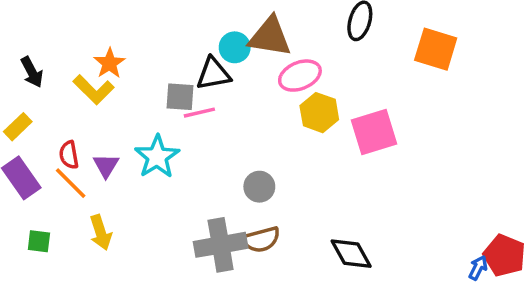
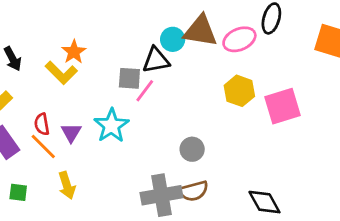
pink ellipse: (300, 76) -> (239, 39), moved
pink line: (199, 113) -> (145, 91), turned -40

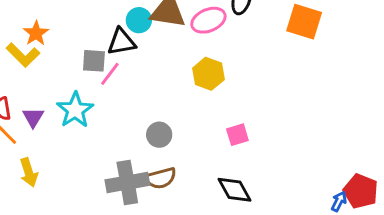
pink square: (283, 106) -> (237, 135), moved, size x0.6

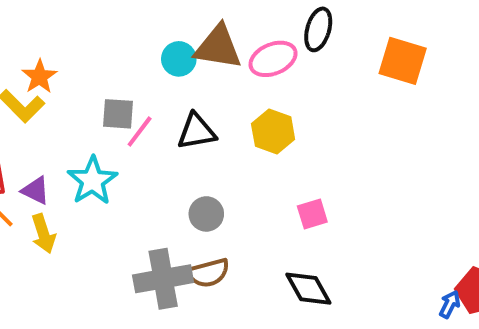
black triangle: (122, 42) -> (196, 132), moved
purple triangle: (33, 117) -> (36, 190), turned -35
yellow arrow: (29, 172) -> (43, 234), moved

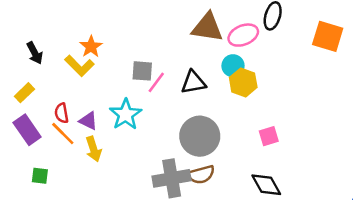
cyan circle: (179, 59) -> (233, 66), moved
gray circle: (206, 214) -> (200, 136), size x1.8

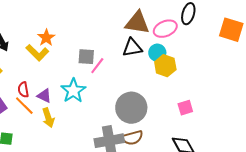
black triangle: (193, 82) -> (132, 48), moved

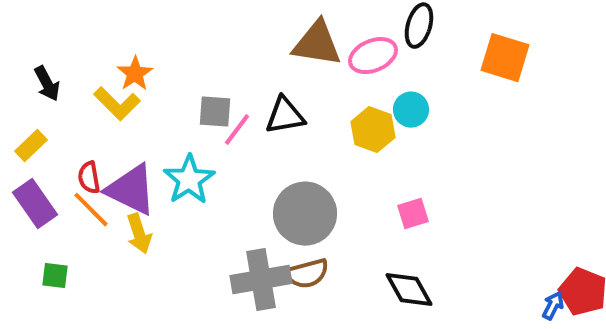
black triangle: (132, 48) -> (285, 116), moved
cyan circle: (157, 53) -> (411, 110), moved
purple triangle: (44, 96) -> (131, 190), size x1.8

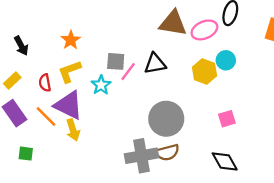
yellow L-shape: (117, 104) -> (70, 72), moved, turned 115
red semicircle: (89, 178) -> (45, 83), moved
cyan star: (189, 180) -> (101, 85), moved, size x0.7

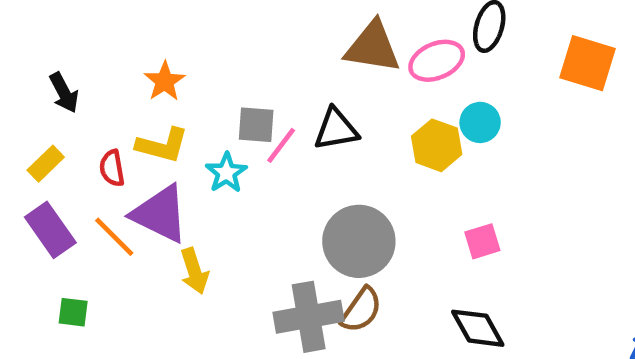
yellow L-shape: (70, 72) -> (162, 145), turned -145
yellow arrow: (73, 130) -> (194, 271), moved
brown semicircle: (167, 152) -> (361, 310), turned -40

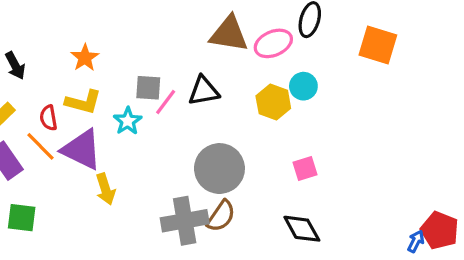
orange line: (114, 237) -> (41, 146), moved
green square: (73, 312) -> (22, 218), size x1.4

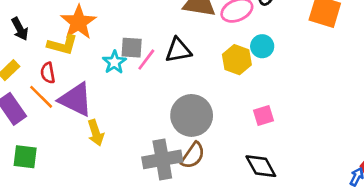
orange star: (85, 58) -> (78, 22), size x1.5
yellow L-shape: (83, 102) -> (62, 45), moved
cyan star: (128, 121) -> (114, 62), moved

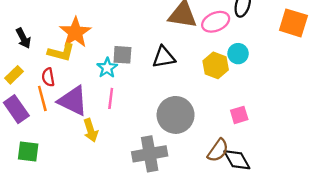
pink line: (146, 60) -> (111, 98), moved, turned -30
orange line: (41, 97) -> (42, 98), turned 30
brown semicircle: (193, 155) -> (218, 150), moved

